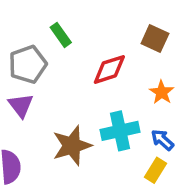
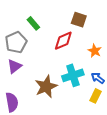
brown square: (155, 39) -> (79, 20), moved
purple triangle: (21, 105) -> (14, 66), turned 35

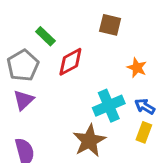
red diamond: (63, 41) -> (70, 62), moved
brown star: (46, 87) -> (89, 141), moved

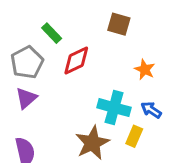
cyan cross: (109, 106) -> (114, 108), turned 36
yellow rectangle: (144, 132) -> (134, 136), moved

